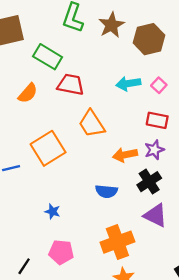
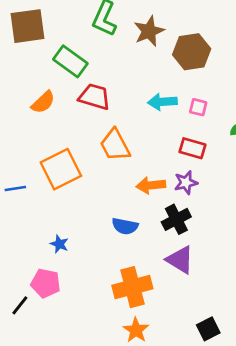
pink square: (159, 85) -> (198, 107), turned -35
pink pentagon: (61, 252) -> (46, 283), moved

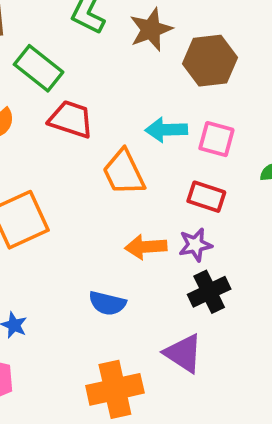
pink square: (198, 107) -> (216, 139), size x1.4
orange trapezoid: (115, 145) -> (124, 172), moved
black cross: (176, 219) -> (209, 292), moved

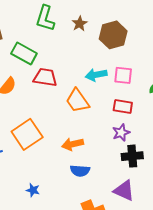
brown star: (151, 29) -> (80, 24), size x0.7
orange arrow: (146, 247) -> (73, 144), moved
black cross: (209, 292) -> (132, 156), turned 30

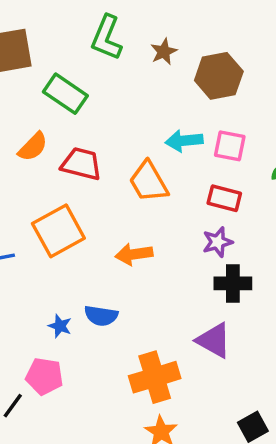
red trapezoid: (45, 77) -> (81, 164), moved
blue semicircle: (80, 171) -> (101, 316), moved

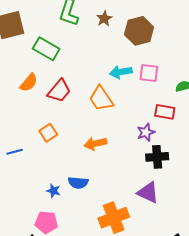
red trapezoid: (81, 164) -> (59, 91), turned 120
red rectangle: (224, 198) -> (165, 112), moved
orange square: (58, 231) -> (48, 133), size x0.6

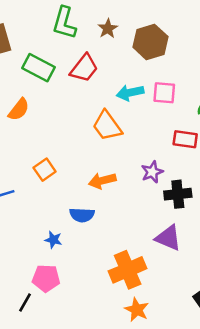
red trapezoid: (59, 91) -> (84, 68), moved
purple star: (146, 132) -> (152, 172), moved
blue semicircle: (78, 183) -> (82, 215), moved

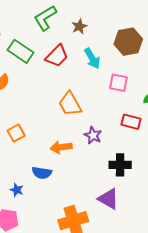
green L-shape: (64, 23) -> (45, 18), turned 36
brown hexagon: (150, 42) -> (128, 42), moved
cyan arrow: (130, 93) -> (92, 58), moved, turned -115
purple star: (152, 172) -> (93, 135), moved, turned -30

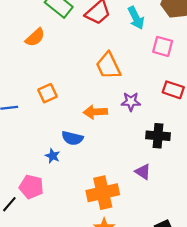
purple star: (93, 135) -> (131, 102), turned -30
blue star: (17, 190) -> (53, 156), moved
purple triangle: (109, 199) -> (143, 172), size x0.7

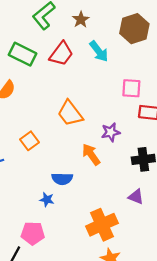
pink square: (163, 46) -> (131, 88), moved
orange trapezoid: (108, 66) -> (70, 113), moved
orange arrow: (95, 112) -> (91, 154), moved, turned 70

